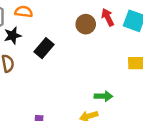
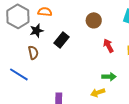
red arrow: (108, 17) -> (108, 46), moved

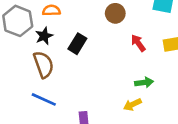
brown semicircle: (33, 53) -> (44, 65), size x1.5
blue line: (19, 74) -> (44, 99), moved

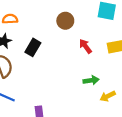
yellow arrow: (132, 105) -> (108, 96), moved

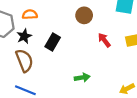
green arrow: (91, 80) -> (82, 78), moved

